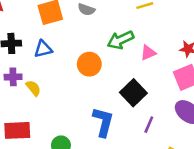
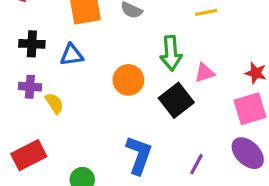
green arrow: (120, 40) -> (171, 53), turned -75
black square: (133, 93) -> (176, 100), moved
red rectangle: (17, 130) -> (29, 155), turned -30

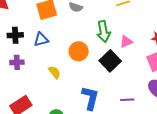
yellow semicircle: (54, 103) -> (54, 72), moved
purple line: (196, 164) -> (127, 100), turned 64

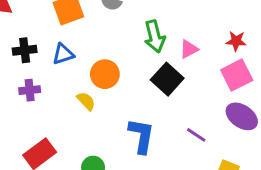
orange circle: (79, 51) -> (105, 74), moved
purple line: (127, 100) -> (196, 135), turned 40

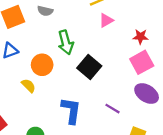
green arrow: (155, 36) -> (66, 42), moved
pink triangle: (189, 49) -> (106, 20), moved

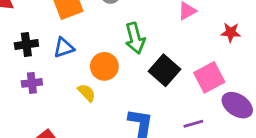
pink square: (142, 62) -> (209, 77), moved
purple line: (113, 109) -> (193, 124), turned -48

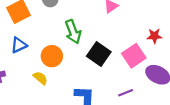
red star: (231, 32) -> (155, 36), moved

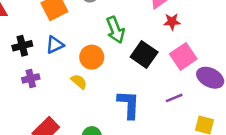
red star: (155, 36) -> (172, 22), moved

